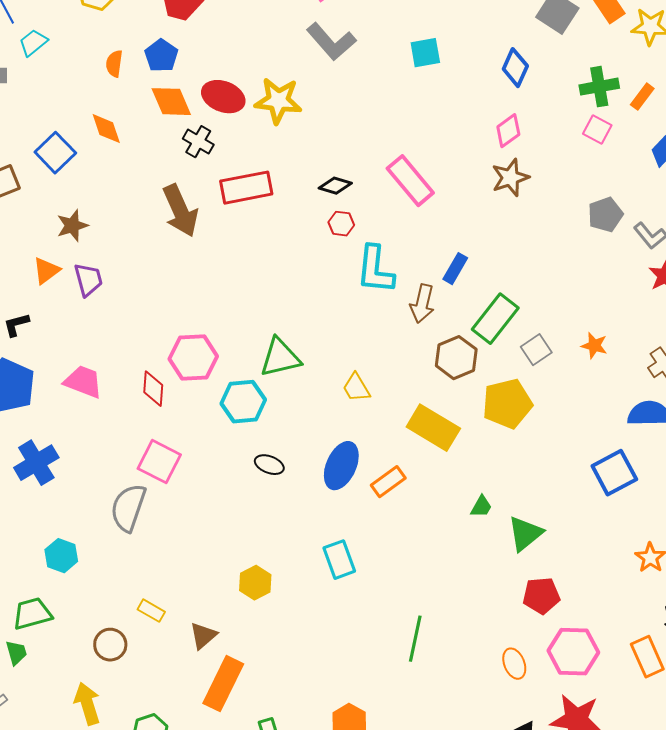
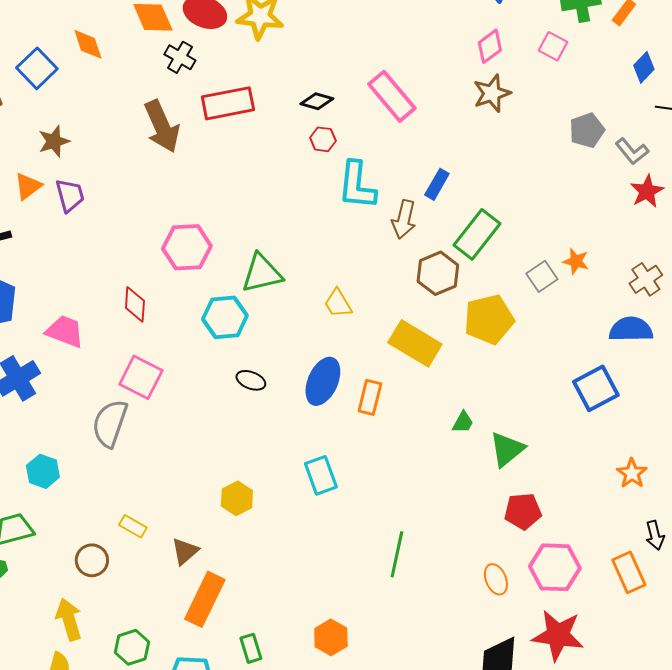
pink square: (597, 130) -> (553, 46), moved
gray square: (536, 350) -> (542, 276), moved
pink hexagon: (193, 358) -> (187, 247), moved
pink trapezoid: (83, 382) -> (65, 331), moved
orange rectangle: (388, 482) -> (370, 397), turned -40

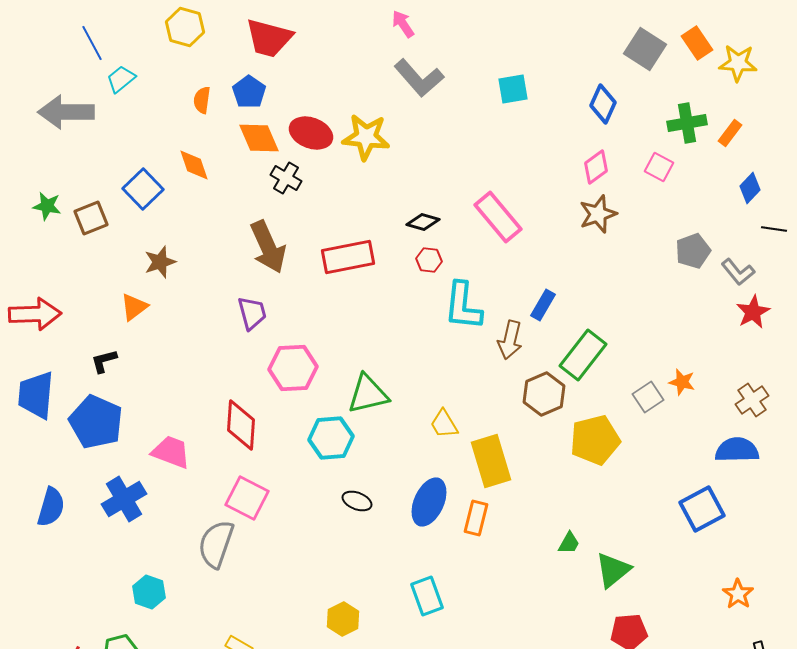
red rectangle: (228, 103) -> (348, 257), moved
purple trapezoid: (70, 195) -> (252, 313), moved
red diamond: (135, 304) -> (241, 425), size x1.4
yellow rectangle: (415, 343) -> (491, 461), moved, turned 42

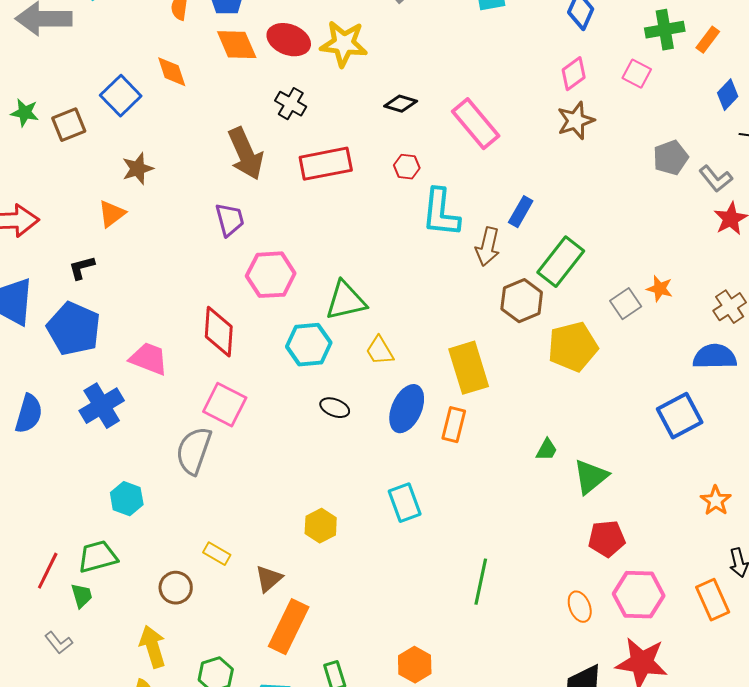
black cross: (286, 178) -> (291, 104), moved
black diamond: (423, 222) -> (401, 104), moved
yellow trapezoid: (444, 424) -> (380, 351), moved

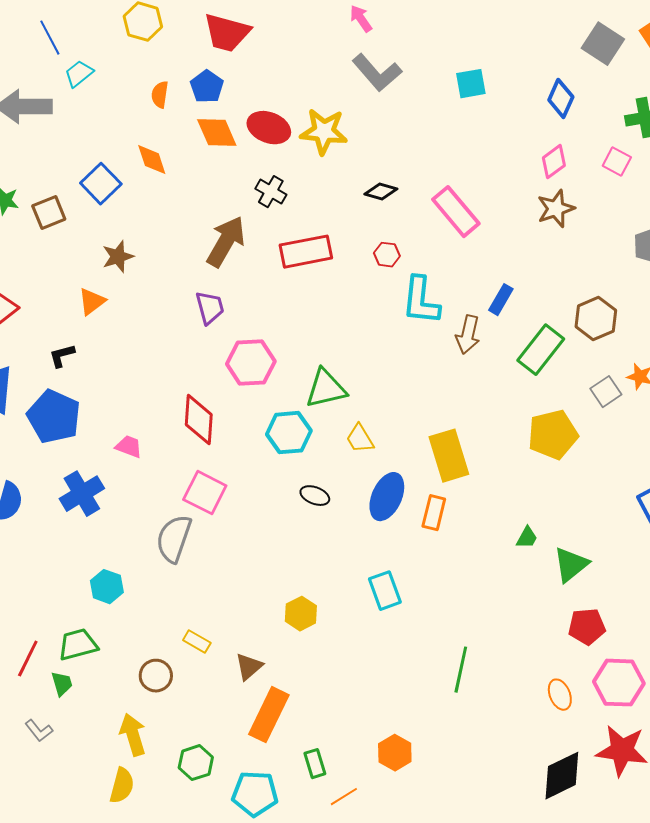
brown arrow: (246, 154) -> (226, 242), turned -126
brown hexagon: (522, 301) -> (596, 319), moved
pink trapezoid: (149, 359) -> (129, 447), size x0.7

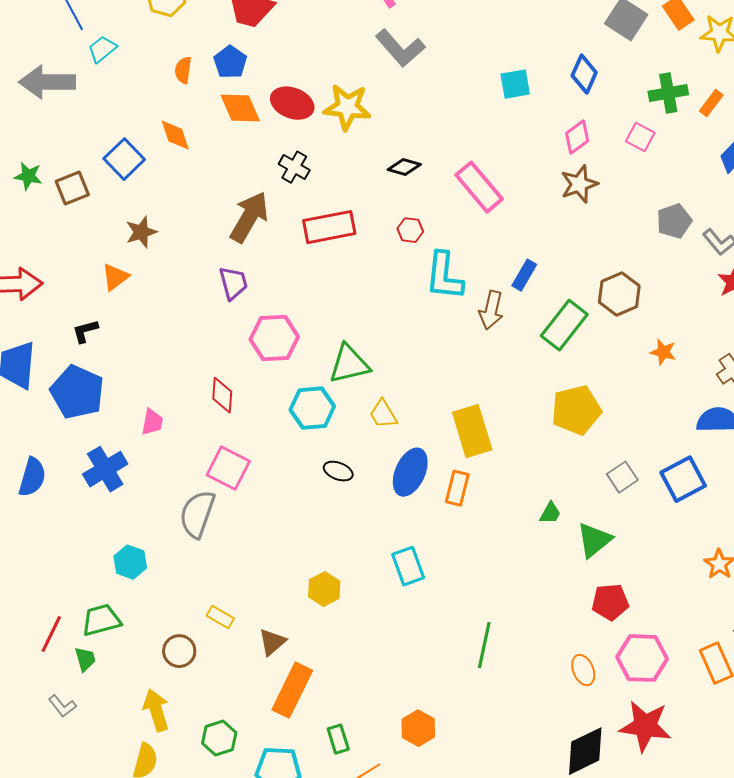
cyan square: (471, 84) -> (515, 84), moved
gray square: (606, 392) -> (622, 477), moved
red diamond: (199, 420) -> (222, 395), size x0.7
pink trapezoid: (129, 447) -> (152, 422), turned 80

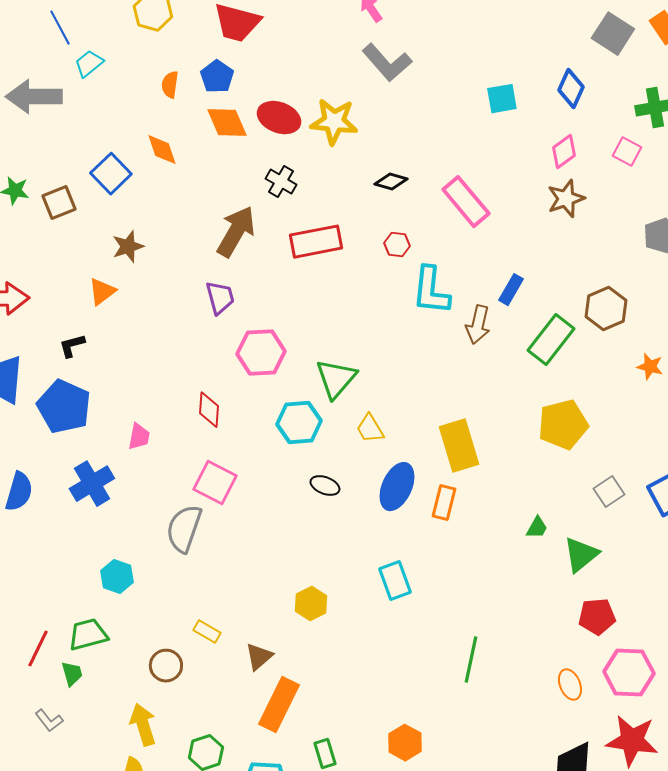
green triangle: (349, 364) -> (336, 379), turned -36

